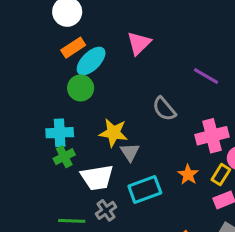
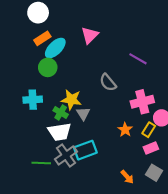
green cross: (64, 157) -> (61, 113), moved, turned -32
cyan rectangle: (145, 189) -> (85, 150), moved
gray cross: (106, 210) -> (66, 155), size x1.5

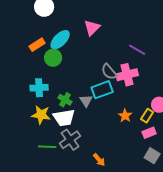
orange rectangle: (42, 38) -> (37, 45), moved
yellow star: (71, 100) -> (41, 115), moved
pink cross: (142, 102) -> (127, 75), moved
cyan rectangle: (85, 150) -> (102, 90), moved
orange arrow: (127, 177) -> (99, 160), moved

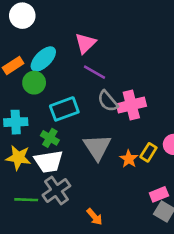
purple line: (137, 50) -> (95, 72), moved
cyan rectangle: (102, 90) -> (64, 109), moved
gray triangle: (86, 101) -> (97, 147), moved, size x1.6
yellow rectangle: (147, 116) -> (148, 152), moved
pink rectangle: (149, 133) -> (159, 194), moved

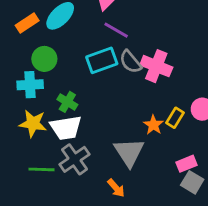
green circle: (34, 83) -> (44, 59), moved
pink cross: (131, 105) -> (156, 66), turned 36
cyan rectangle: (64, 109) -> (102, 60), moved
gray triangle: (97, 147) -> (129, 152), moved

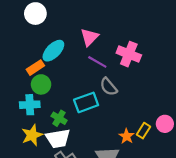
orange rectangle: (27, 23) -> (35, 68), moved
cyan rectangle: (102, 60) -> (86, 102), moved
pink cross: (156, 66) -> (129, 54), moved
yellow star: (33, 123) -> (32, 135), turned -30

